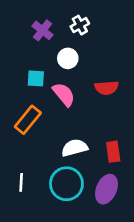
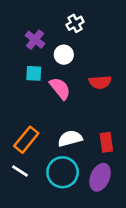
purple cross: (42, 30) -> (35, 40), moved
orange rectangle: (28, 120) -> (26, 140), moved
white line: (21, 182) -> (20, 171), turned -60

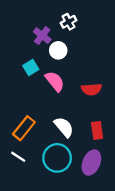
purple cross: (35, 40) -> (42, 35), moved
cyan square: (34, 73) -> (31, 68), turned -35
red semicircle: (100, 82) -> (91, 89), moved
white semicircle: (70, 138) -> (64, 127), turned 65

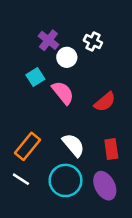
white cross: (69, 22) -> (93, 42), moved, turned -35
red semicircle: (91, 89) -> (105, 102), turned -36
purple ellipse: (91, 163) -> (105, 186), turned -50

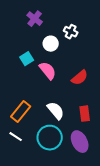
purple cross: (48, 40) -> (35, 19), moved

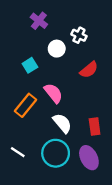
pink semicircle: (48, 71) -> (53, 93), moved
red semicircle: (80, 78) -> (89, 70), moved
orange rectangle: (21, 112) -> (26, 105), moved

